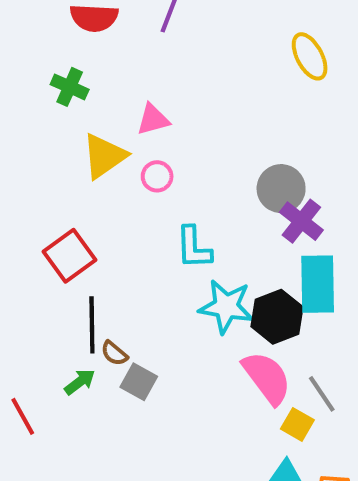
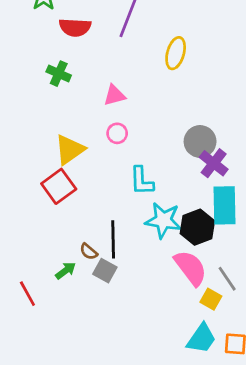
yellow ellipse: (310, 56) -> (176, 53), moved, turned 44
yellow triangle: (104, 156) -> (70, 150), moved
black line: (92, 325) -> (113, 239), moved

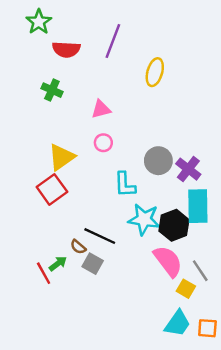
gray circle: (200, 141) -> (158, 161), moved
black line: (113, 239) -> (100, 236), turned -64
red line: (27, 294) -> (44, 273), moved

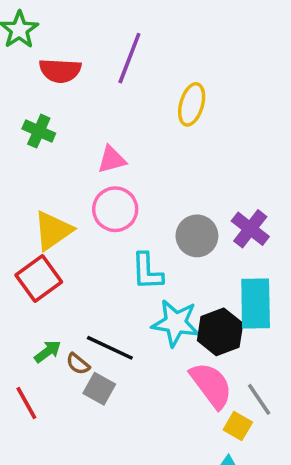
pink circle: (103, 143) -> (115, 209), size x1.6
purple cross: (188, 169) -> (250, 229), moved
green arrow: (58, 264) -> (48, 351), moved

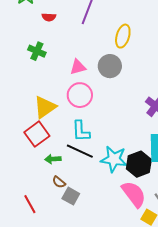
red semicircle: (60, 71) -> (49, 17), size x0.6
gray circle: (197, 236) -> (110, 66), moved
cyan L-shape: (147, 271) -> (81, 131), moved
black line: (110, 348) -> (80, 151), moved
green arrow: (48, 351) -> (53, 159), moved, turned -147

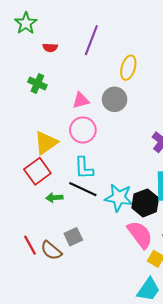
brown semicircle: (59, 182) -> (51, 250), moved, size x1.5
gray square: (71, 196) -> (73, 237), turned 36

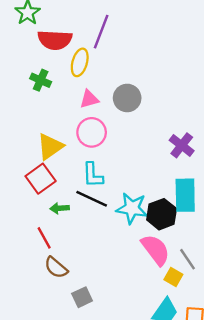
red semicircle: (50, 48) -> (55, 40), size x2.0
yellow ellipse: (128, 68) -> (80, 62), moved
gray square: (73, 237) -> (82, 297), moved
red line: (30, 245) -> (44, 238), moved

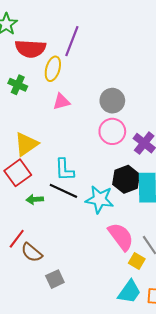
gray circle: (127, 98) -> (112, 101), moved
pink circle: (92, 132) -> (112, 131), moved
black hexagon: (162, 214) -> (126, 179), moved
red line: (44, 238) -> (17, 239), moved, turned 66

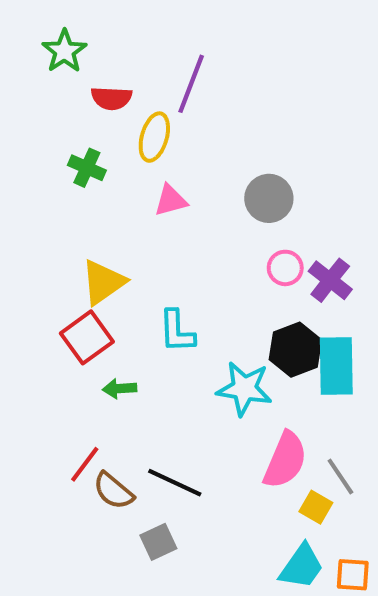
red semicircle: (31, 49) -> (111, 98), size x0.7
pink circle: (112, 131) -> (285, 268), moved, size x0.7
black line: (63, 191) -> (175, 483), moved
pink semicircle: (121, 237) -> (285, 460), turned 60

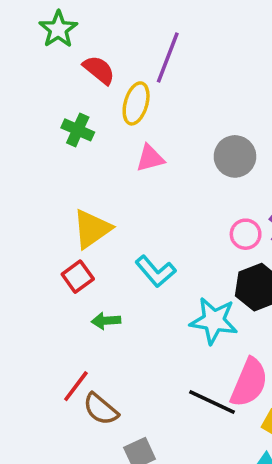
red semicircle: (111, 98) -> (99, 70), turned -144
pink circle: (285, 268) -> (246, 234), moved
cyan L-shape: (177, 331) -> (155, 271), turned -39
red square: (87, 337) -> (78, 277), size x0.7
black line: (175, 483) -> (212, 402), moved

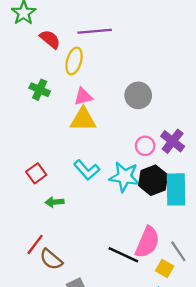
purple line: (168, 57) -> (95, 31), turned 64
green cross: (78, 130) -> (40, 90), moved
yellow triangle: (92, 229) -> (83, 119), moved, turned 36
cyan star: (214, 321) -> (124, 177), moved

